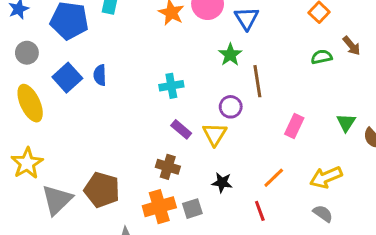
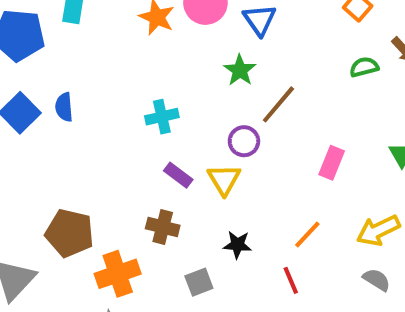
brown line: (257, 81) -> (278, 104), turned 52
brown pentagon: (102, 190) -> (70, 233), moved
orange cross: (159, 207) -> (118, 274), moved

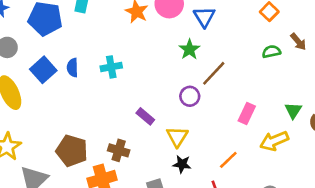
cyan cross: (162, 117) -> (111, 67), moved
yellow triangle: (224, 179) -> (177, 137), moved
brown cross: (163, 227) -> (119, 150), moved
yellow arrow: (378, 230) -> (274, 141), moved

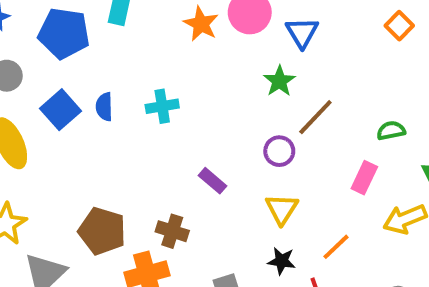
green semicircle: (271, 52) -> (391, 131), moved
yellow triangle: (177, 137) -> (282, 209), moved
black star: (182, 164) -> (282, 261), moved

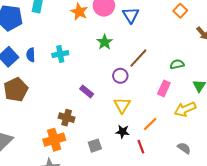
green star: (279, 81) -> (105, 42), moved
brown pentagon: (102, 231) -> (16, 90), moved, turned 30

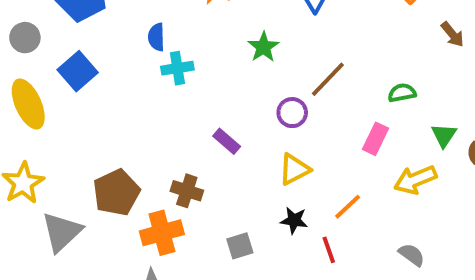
blue semicircle: (31, 55) -> (156, 37), moved
brown pentagon: (16, 90) -> (116, 193), moved
yellow triangle: (122, 105) -> (294, 169), turned 30

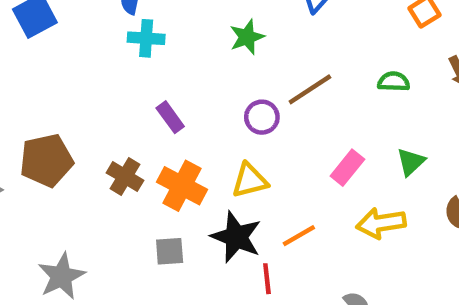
green semicircle: (402, 93) -> (394, 82), moved
green triangle: (444, 135) -> (411, 162), moved
purple rectangle: (227, 141) -> (170, 117), moved
black star: (294, 220) -> (236, 237), size x1.6
orange cross: (162, 233) -> (182, 186), moved, turned 30

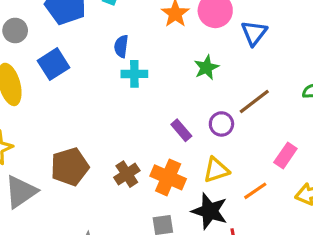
purple rectangle: (170, 117) -> (181, 130), moved
brown cross: (125, 177) -> (127, 174), turned 30
orange line: (299, 236) -> (255, 191), moved

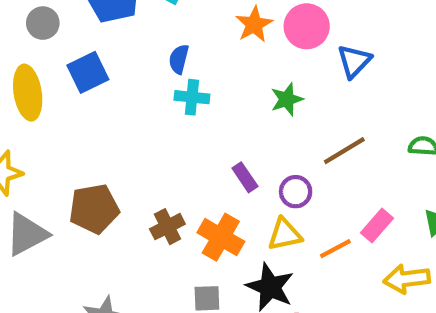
purple circle: (221, 124) -> (296, 192), moved
orange line: (255, 191) -> (335, 249), moved

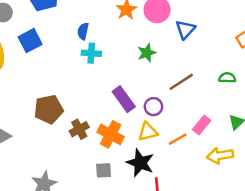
purple rectangle: (245, 177) -> (124, 99), size x1.5
brown pentagon: (94, 209) -> (49, 109), moved

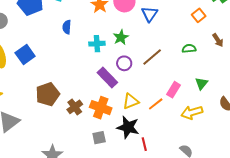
blue square: (30, 41) -> (25, 55), moved
cyan cross: (91, 53) -> (97, 44), moved
purple circle: (153, 107) -> (124, 63), moved

